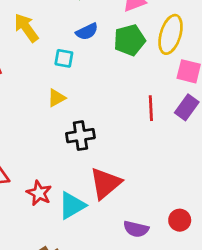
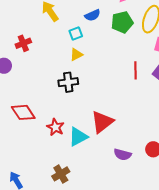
cyan square: (64, 58) -> (76, 34), turned -32
yellow triangle: (56, 98) -> (76, 55), moved
black cross: (80, 136) -> (68, 82), moved

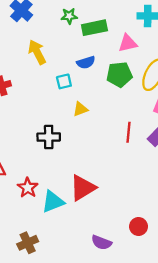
yellow triangle: (76, 55) -> (80, 109), moved
purple semicircle: (123, 154) -> (101, 242), moved

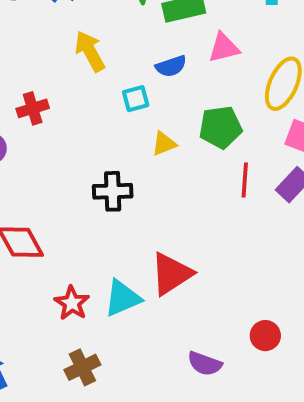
pink triangle: (128, 43) -> (224, 48), moved
green pentagon: (119, 74) -> (220, 127), moved
red star: (28, 188) -> (72, 303), moved

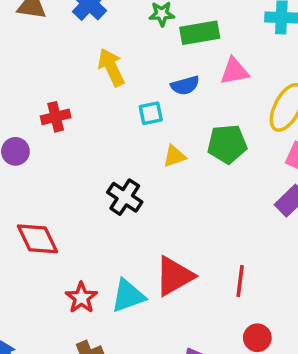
red line: (245, 180) -> (240, 281), moved
black cross: (113, 191) -> (125, 197), turned 32

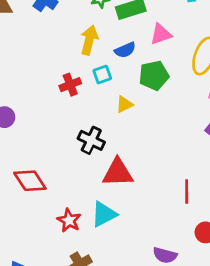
yellow arrow: (111, 67) -> (89, 40), moved, turned 48
red cross: (56, 117) -> (70, 85), moved
green pentagon: (227, 144) -> (154, 75), moved
red triangle: (174, 276) -> (118, 173), moved, turned 36

